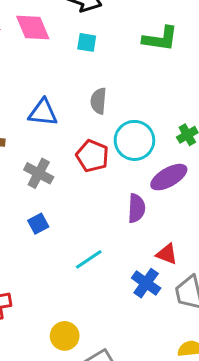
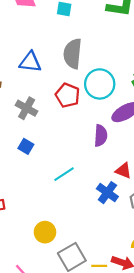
gray semicircle: (98, 101) -> (73, 54), size x1.5
blue square: (38, 224) -> (26, 146), turned -32

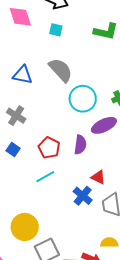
gray semicircle: (73, 54) -> (61, 70), turned 128
red pentagon: (68, 95) -> (49, 148), moved
yellow circle: (45, 232) -> (25, 227), size x1.4

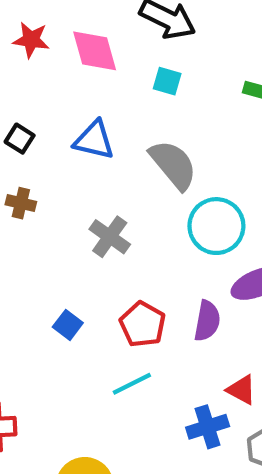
blue triangle: (22, 75) -> (94, 140), moved
gray cross: (16, 116) -> (110, 237), moved
blue cross: (83, 196) -> (208, 427), turned 30

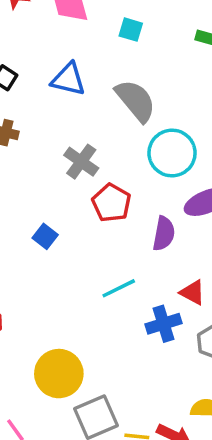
red pentagon: (143, 324) -> (111, 203), moved
cyan line: (132, 384) -> (119, 288), moved

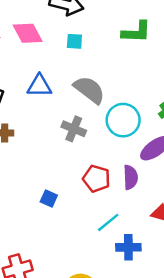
gray cross: (81, 162) -> (74, 129), moved
red pentagon: (111, 203) -> (96, 179), moved
blue cross: (164, 324) -> (128, 247), moved, turned 30

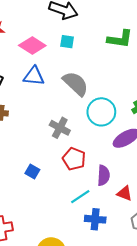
pink diamond: (28, 33) -> (32, 45), moved, turned -35
gray cross: (74, 129) -> (60, 128), moved
purple semicircle: (130, 177) -> (104, 175), moved

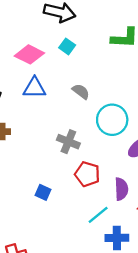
cyan square: (67, 42) -> (67, 46), turned 32
gray semicircle: (76, 84) -> (81, 91), size x0.6

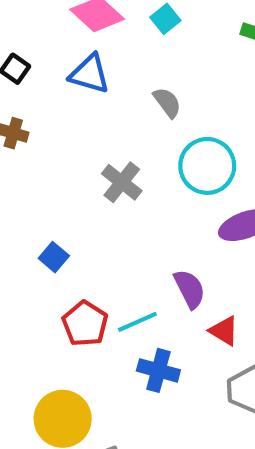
red pentagon: (87, 174) -> (85, 324), moved
purple semicircle: (121, 189) -> (190, 289), turned -40

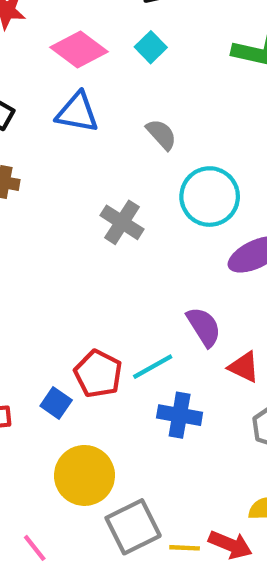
blue square: (54, 257) -> (56, 403), moved

